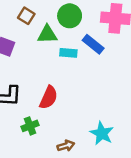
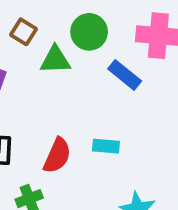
cyan rectangle: (68, 53) -> (106, 146), moved

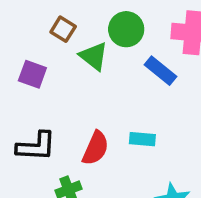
green triangle: (55, 60) -> (94, 56), turned 40

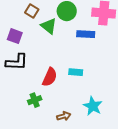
blue rectangle: (160, 71) -> (86, 34), turned -36
black L-shape: (36, 146) -> (17, 62), moved

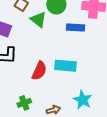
cyan rectangle: (76, 72) -> (65, 66), size x1.5
green cross: (35, 100) -> (24, 103), moved

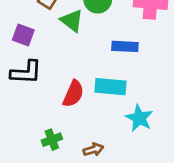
blue rectangle: (76, 27) -> (125, 46), moved
cyan star: (83, 100) -> (139, 118), moved

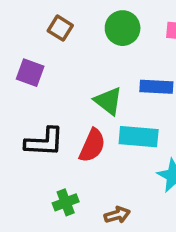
green triangle: (72, 21) -> (108, 101), moved
black L-shape: (26, 72) -> (44, 142), moved

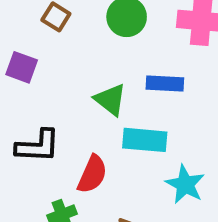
red semicircle: (92, 145) -> (92, 174), moved

